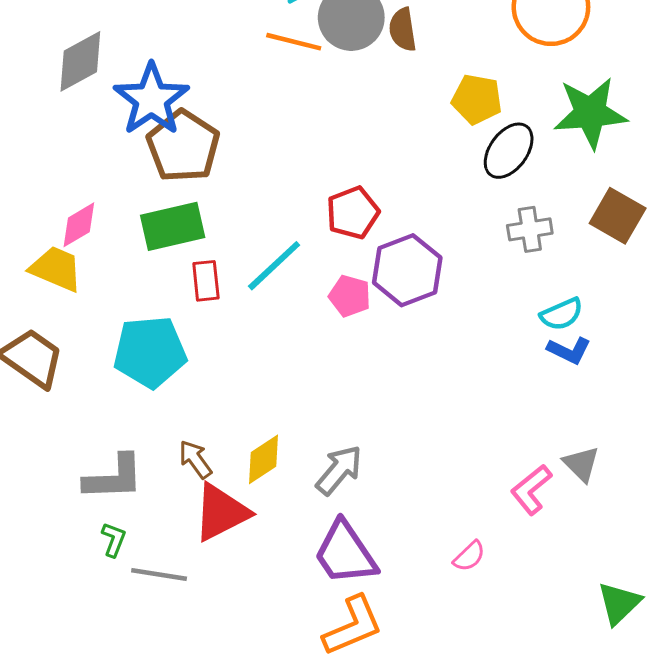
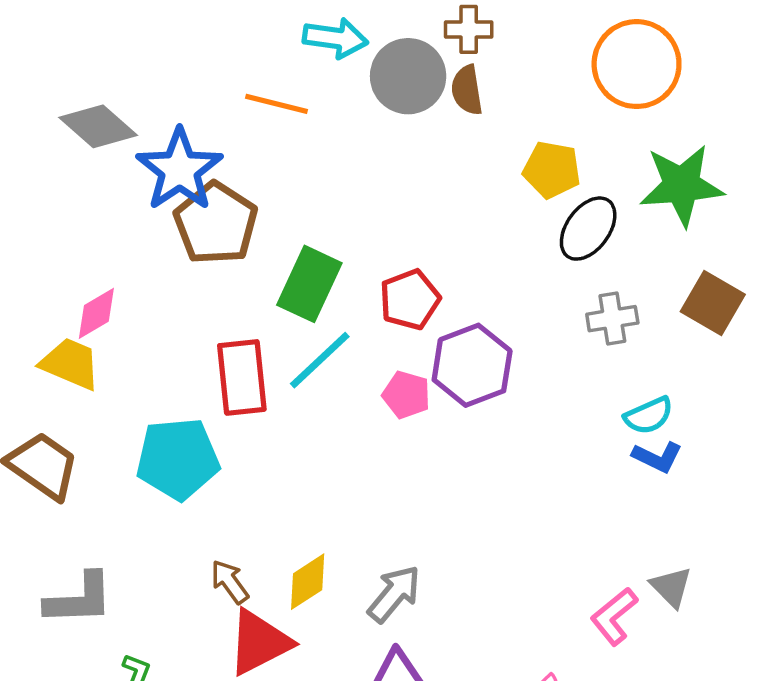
orange line: (294, 42) -> (276, 104), moved
gray diamond: (80, 61) -> (98, 126), turned 70
green rectangle: (173, 226) -> (309, 284), moved, turned -52
red rectangle: (206, 281) -> (242, 377), size x1.6
gray L-shape: (114, 478) -> (79, 599), moved

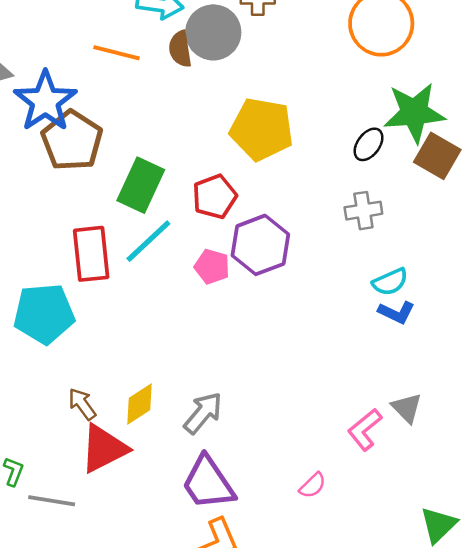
brown semicircle: (467, 90) -> (180, 49), moved
yellow pentagon: (552, 170) -> (262, 129), moved, size x1.5
black ellipse: (588, 229) -> (369, 144), moved, size x0.7
brown square: (713, 303) -> (437, 156), moved

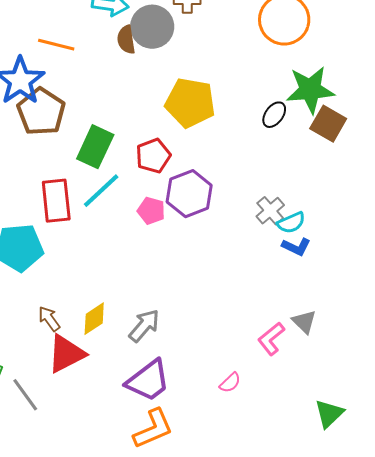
orange line: (117, 53) -> (56, 45), moved
gray cross: (363, 211) -> (270, 211), moved, turned -32
purple trapezoid: (208, 483) -> (148, 381), turned -93
gray line: (52, 501) -> (25, 395), turned 45

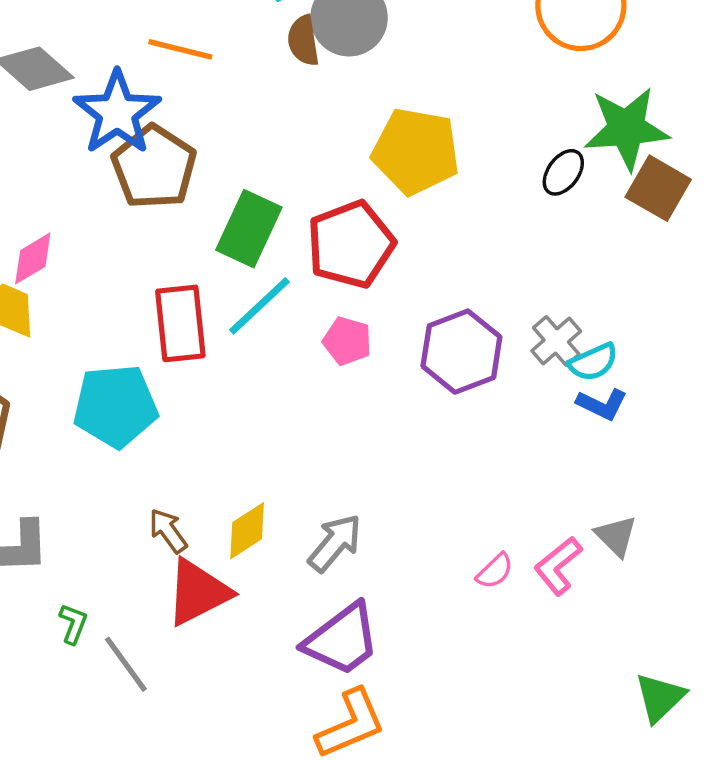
red pentagon: (153, 156) -> (351, 244), size x1.4
purple hexagon: (189, 194) -> (461, 352), moved
pink semicircle: (230, 383) -> (495, 571), moved

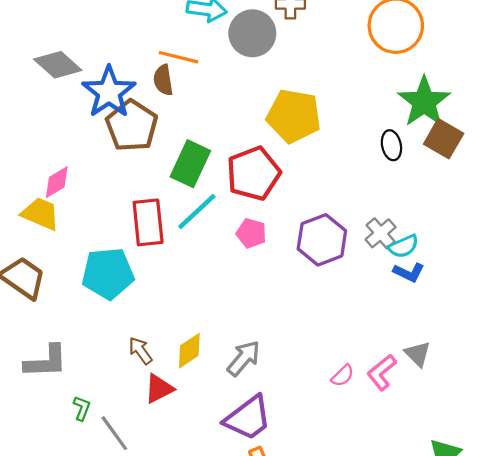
brown semicircle: (303, 41) -> (163, 80), moved
orange line: (180, 49) -> (178, 57), moved
green star: (627, 128) -> (424, 102), turned -30
black ellipse: (563, 172) -> (391, 145), moved, turned -48
red triangle: (198, 592) -> (159, 389), size x0.7

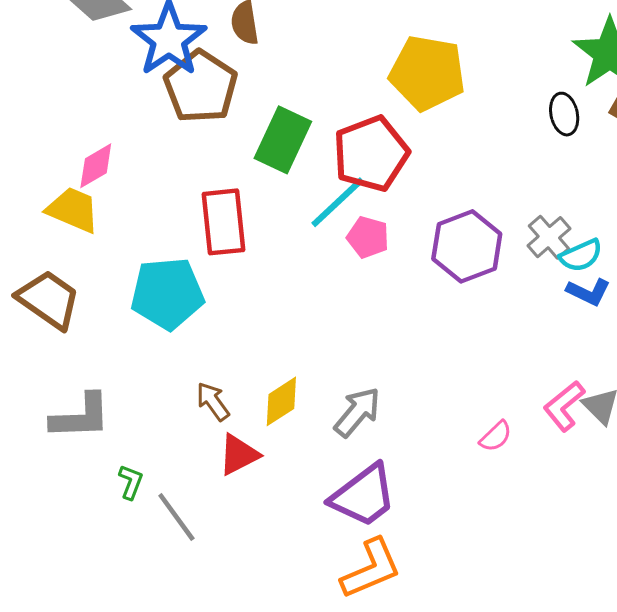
cyan line: (197, 212) -> (338, 202), moved
pink L-shape: (382, 372) -> (564, 406), moved

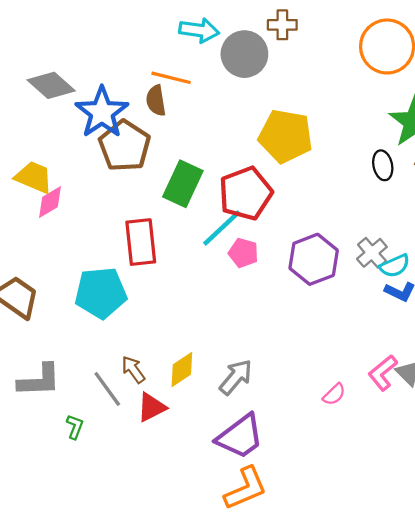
yellow trapezoid: (73, 210) -> (34, 177), moved
gray line: (176, 517) -> (107, 389), moved

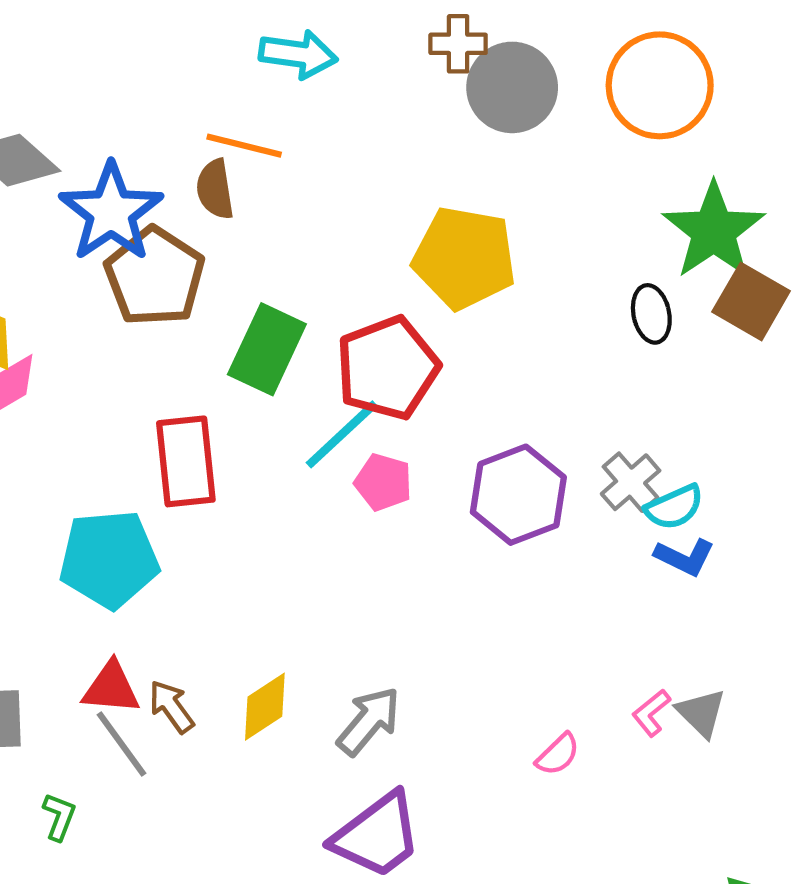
gray circle: (244, 54) -> (512, 87), moved
pink L-shape: (383, 373) -> (651, 713), size x0.7
red triangle: (152, 407) -> (111, 688), moved, turned 32

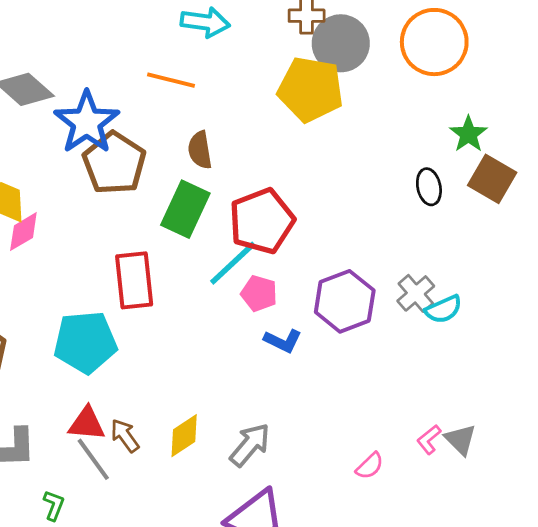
brown semicircle: (215, 189) -> (200, 150), moved
green star: (714, 231) -> (468, 134), size x0.6
yellow pentagon: (464, 258) -> (310, 89), moved
blue L-shape: (685, 557) -> (283, 341), moved

